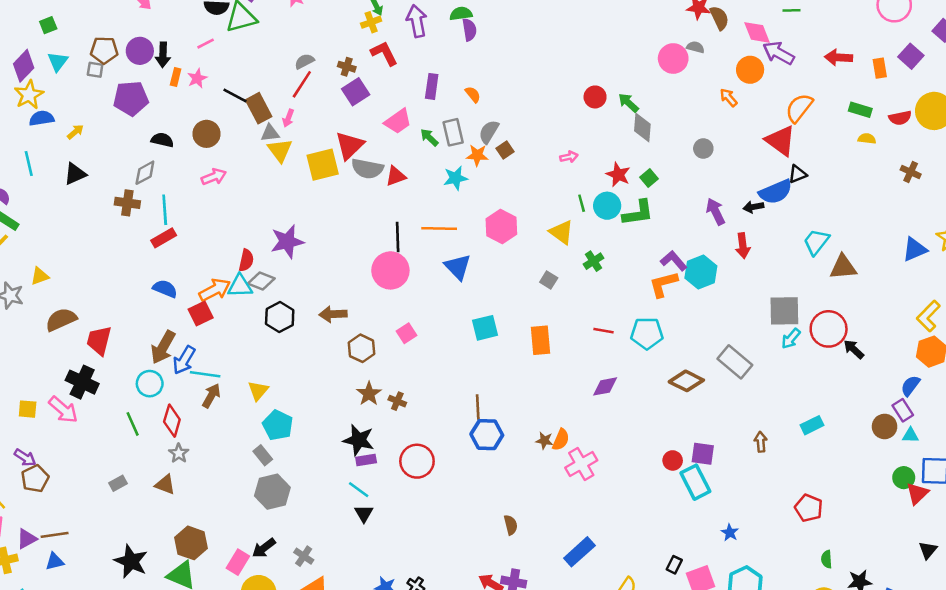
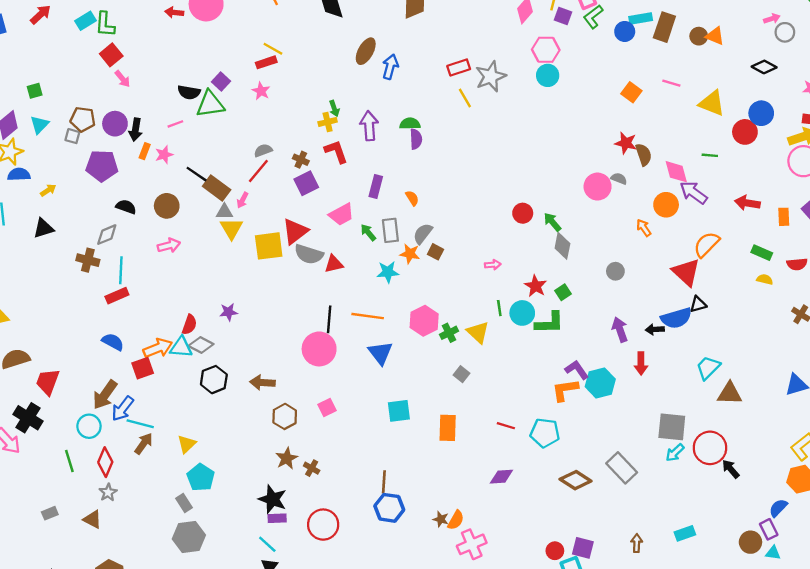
brown rectangle: (259, 108) -> (217, 188), turned -32
brown square: (505, 150) -> (436, 252), turned -35
purple star: (287, 242) -> (229, 312), size x0.6
green cross: (593, 261) -> (449, 333), moved

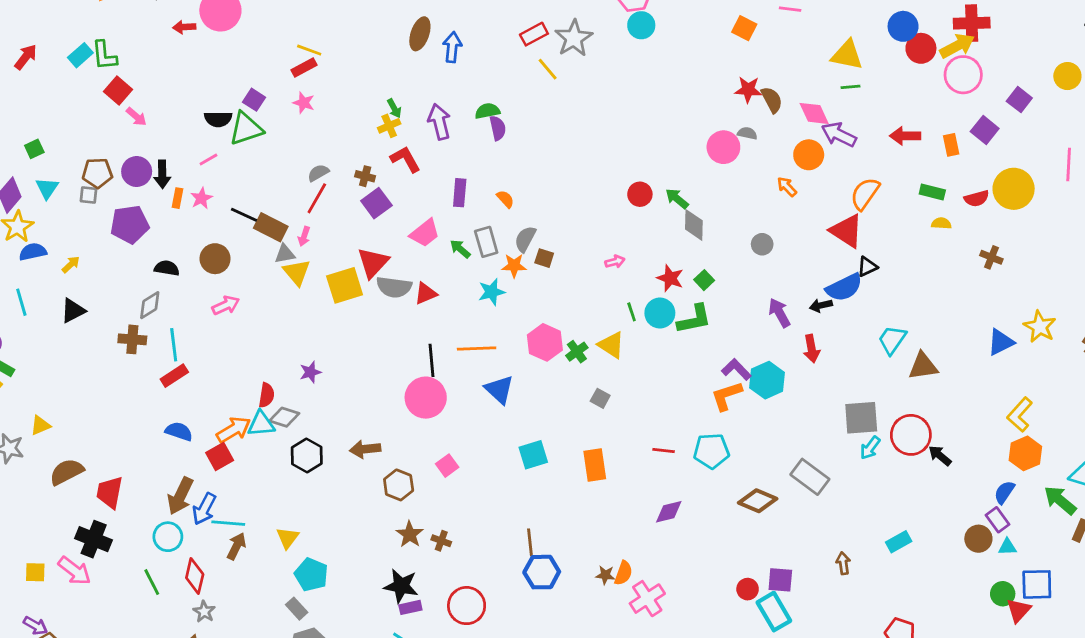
yellow triangle: (712, 103) -> (847, 55), moved
red circle: (745, 132) -> (921, 48), moved

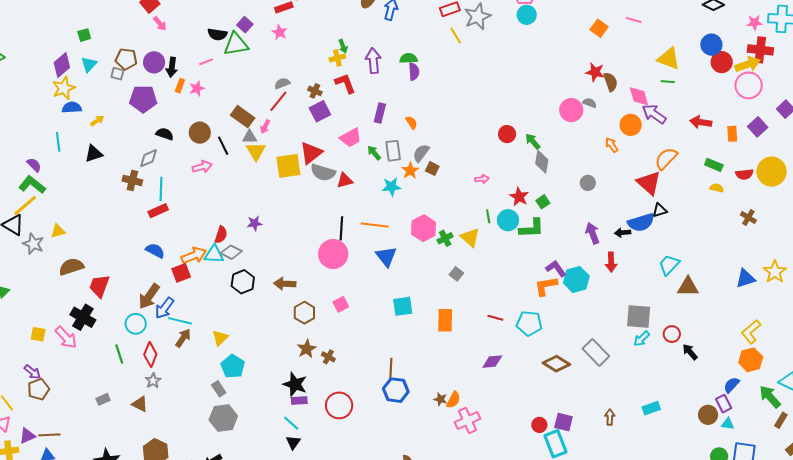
black line: (244, 215) -> (223, 146), moved, turned 30
orange star: (514, 266) -> (410, 171), turned 30
red circle: (911, 435) -> (672, 334), size x0.6

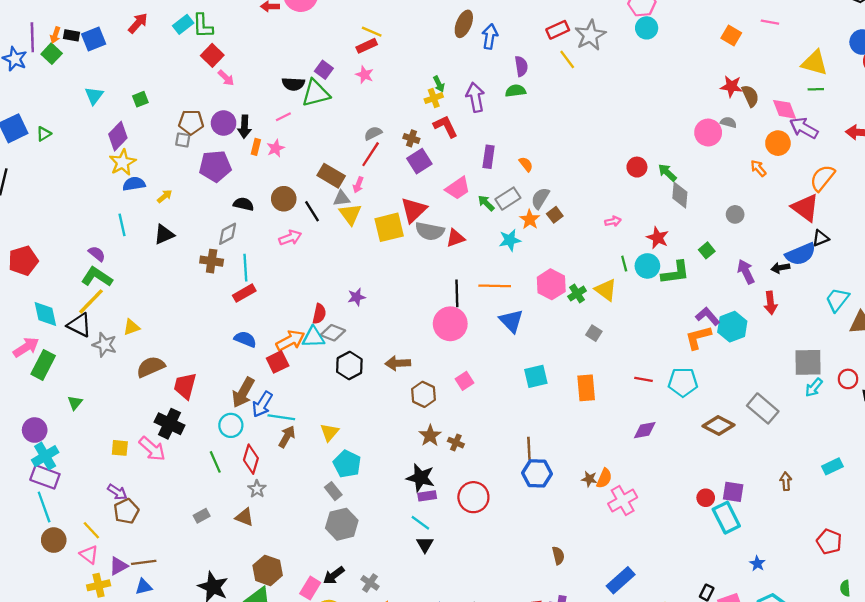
cyan triangle: (89, 64) -> (94, 96), moved
purple semicircle: (414, 72) -> (521, 66), moved
gray rectangle: (393, 151) -> (508, 199), turned 70
brown square: (432, 169) -> (555, 215), turned 32
green square: (543, 202) -> (707, 250), moved

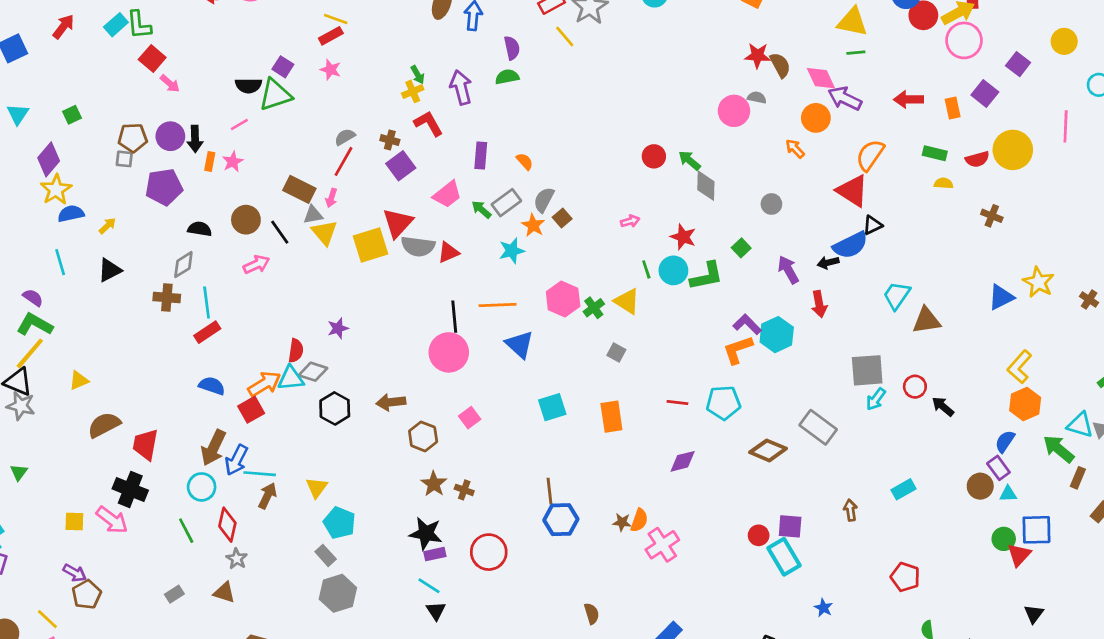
gray star: (105, 345) -> (21, 406), moved

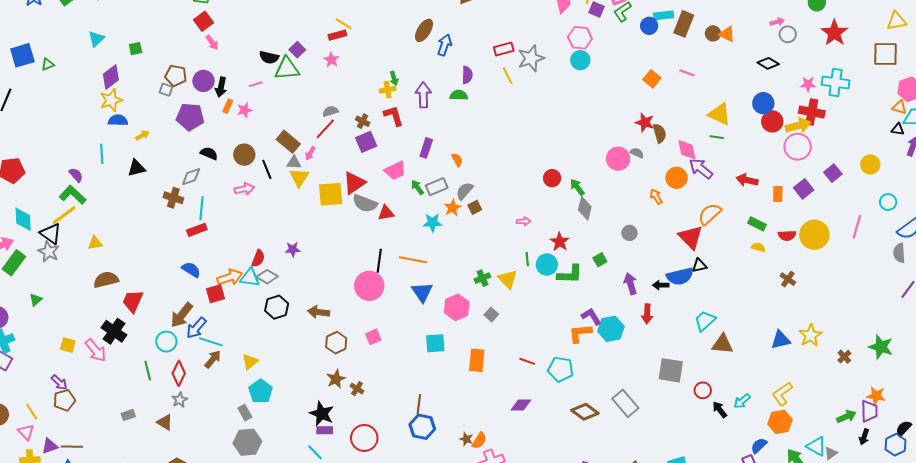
pink hexagon: (563, 299) -> (457, 307), moved
cyan arrow: (876, 399) -> (742, 401), moved

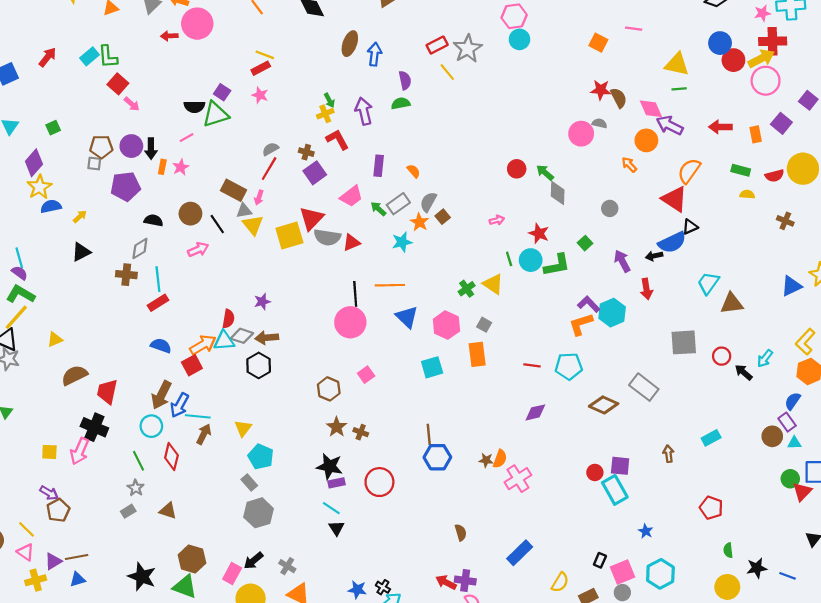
cyan line: (102, 154) -> (19, 258), moved
brown arrow: (319, 312) -> (267, 338), moved
pink arrow: (96, 350) -> (79, 451), turned 75
orange rectangle: (477, 360) -> (477, 354), moved
gray star: (180, 400) -> (136, 488), moved

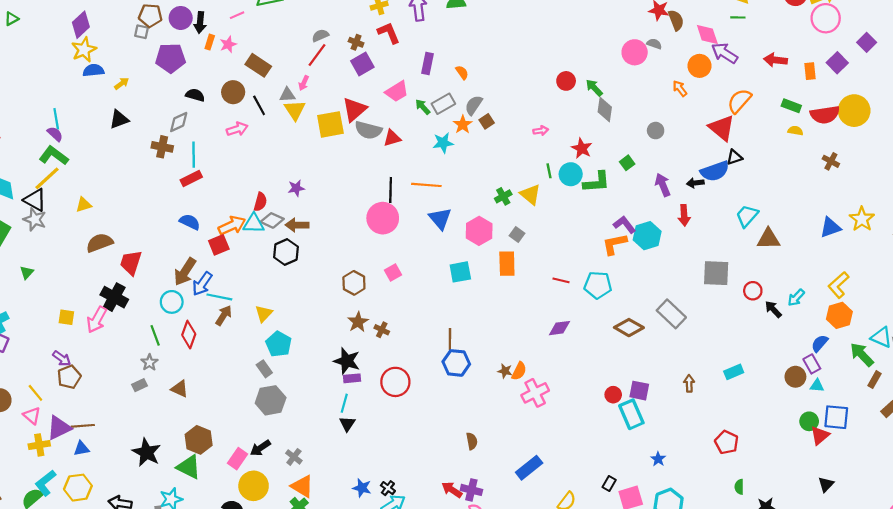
red semicircle: (775, 176) -> (825, 115), size x1.5
brown rectangle: (233, 190) -> (258, 65), moved
cyan line: (331, 508) -> (344, 403), turned 66
purple triangle: (53, 561) -> (59, 428), size x1.4

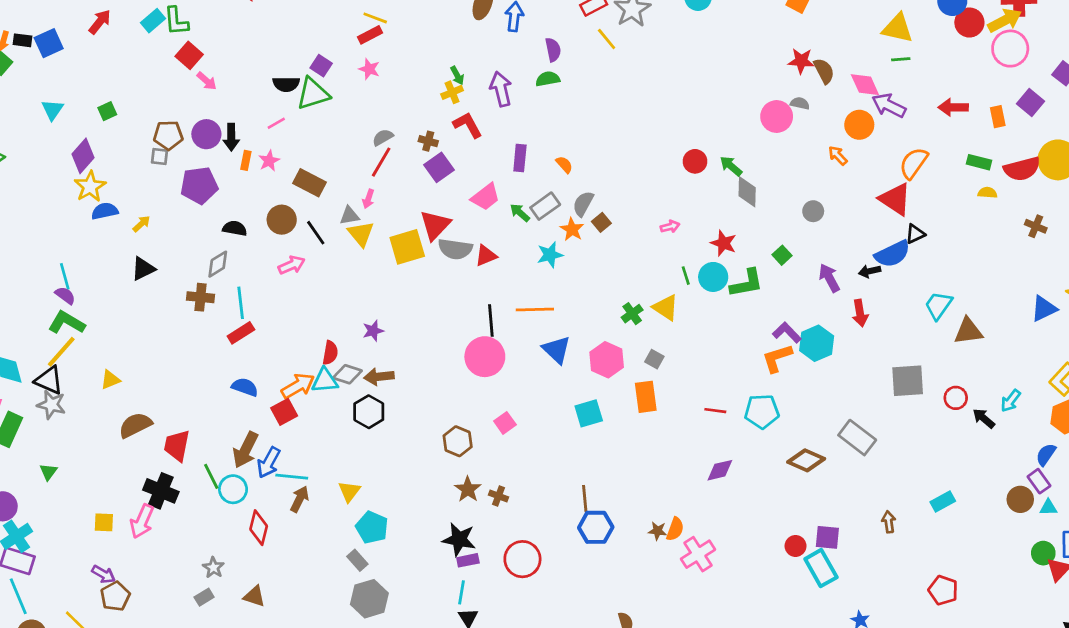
green line: (155, 335) -> (211, 476), moved

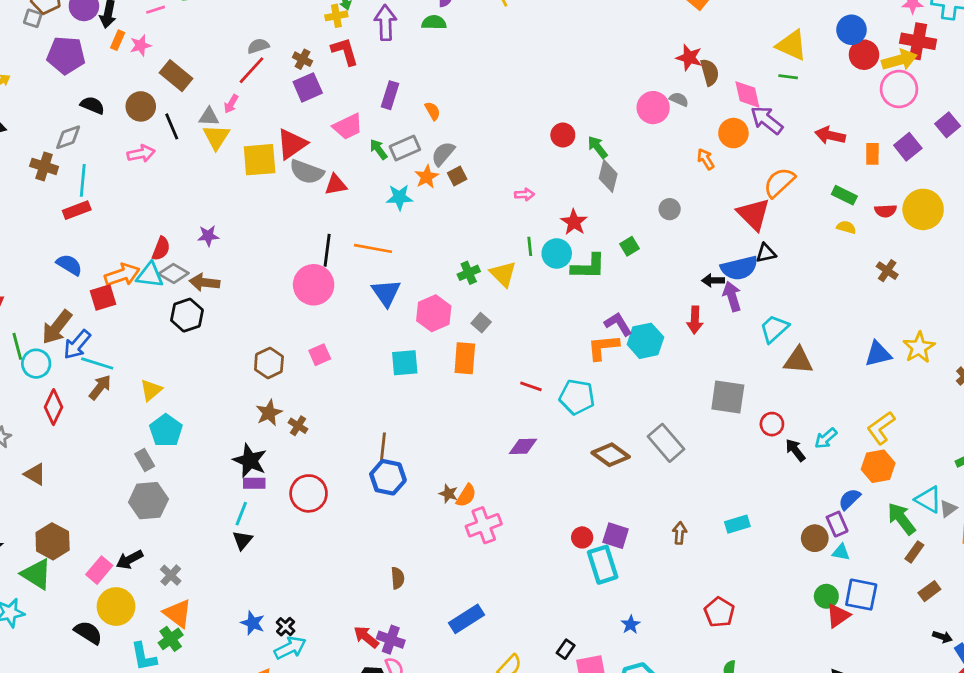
red semicircle: (1022, 169) -> (886, 211), size x0.6
purple arrow: (829, 278) -> (732, 296), moved

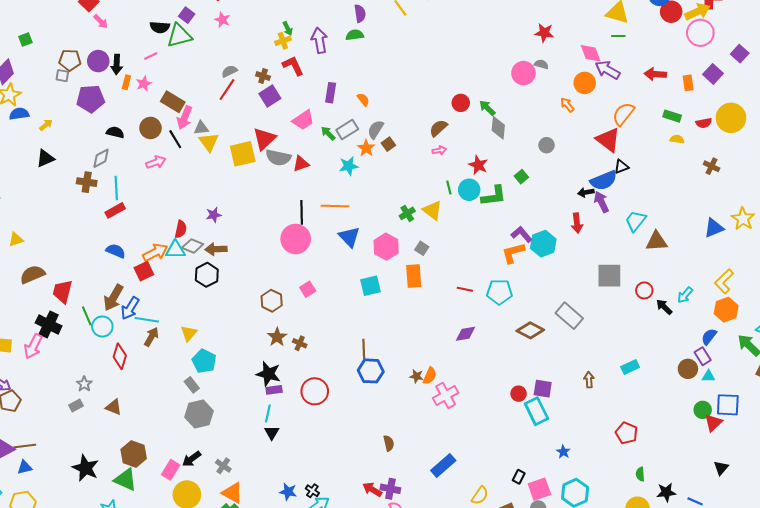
brown semicircle: (710, 72) -> (438, 128), moved, turned -108
pink arrow: (231, 104) -> (185, 118), moved, size x1.6

